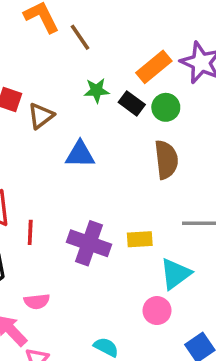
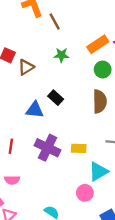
black rectangle: (132, 103) -> (56, 98), moved
blue triangle: (80, 154) -> (35, 110), moved
red line: (30, 232) -> (11, 146), moved

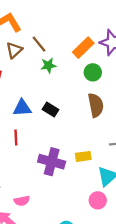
brown line: (55, 22) -> (39, 44), moved
brown triangle: (26, 67) -> (14, 50), moved
blue triangle: (35, 110) -> (22, 108), moved
red line: (11, 146) -> (16, 137), moved

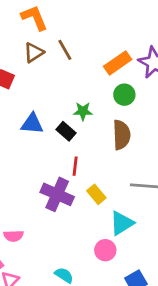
green star: (48, 65) -> (83, 111), moved
red line: (16, 137) -> (75, 166), moved
yellow rectangle: (83, 156) -> (96, 194), turned 49

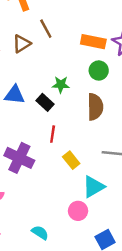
brown triangle: (34, 53) -> (22, 44), moved
orange rectangle: (118, 63) -> (93, 42), turned 45
purple cross: (57, 194) -> (19, 158), moved

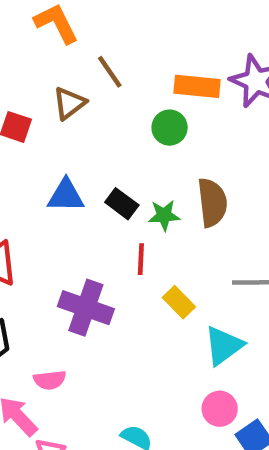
green circle: (99, 70) -> (170, 128), moved
green star: (61, 85) -> (164, 215), moved
pink circle: (78, 211) -> (220, 409), moved

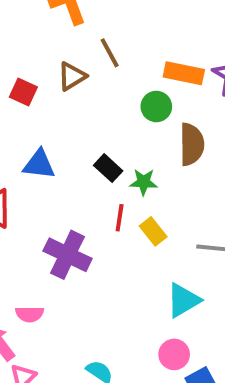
blue triangle: (66, 196) -> (39, 164), moved
brown semicircle: (212, 203) -> (192, 144), moved
yellow rectangle: (179, 302) -> (153, 231), moved

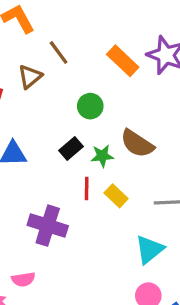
orange rectangle: (184, 73) -> (123, 61), turned 40
green circle: (156, 106) -> (90, 106), moved
brown semicircle: (192, 144) -> (137, 144), moved, turned 132
black rectangle: (108, 168) -> (71, 149), turned -75

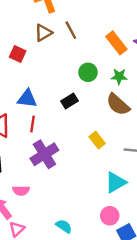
brown triangle: (30, 77) -> (43, 33), moved
green star: (102, 156) -> (119, 76), moved
red line: (87, 189) -> (32, 124), moved
purple cross: (48, 226) -> (44, 154), turned 32

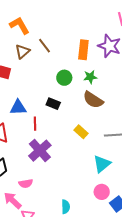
orange rectangle: (116, 43) -> (83, 50), turned 54
black rectangle: (70, 101) -> (53, 104), turned 64
red line: (32, 124) -> (35, 124), moved
cyan semicircle: (64, 226) -> (66, 207), turned 64

